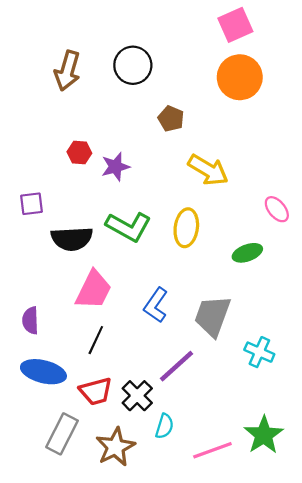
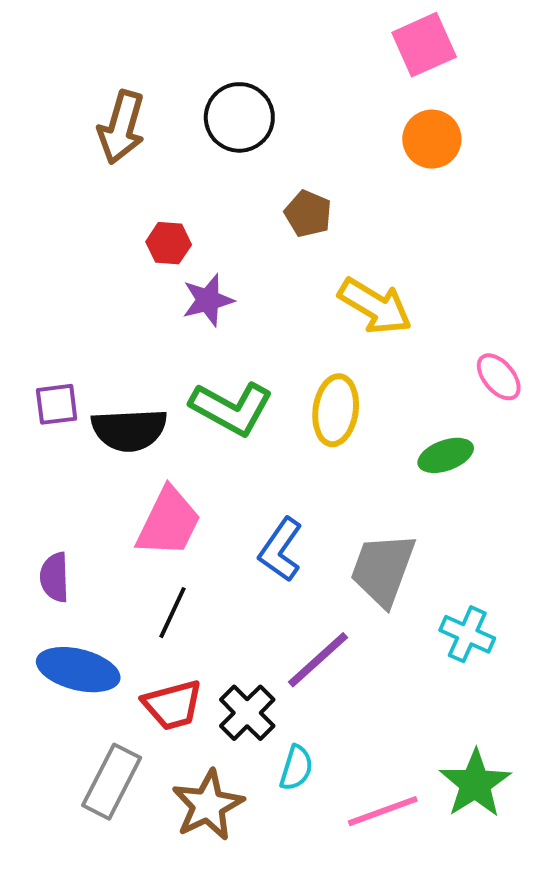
orange circle: (240, 77) -> (432, 139), size x0.7
red hexagon: (79, 152) -> (169, 243), moved
purple square: (31, 204) -> (57, 404), moved

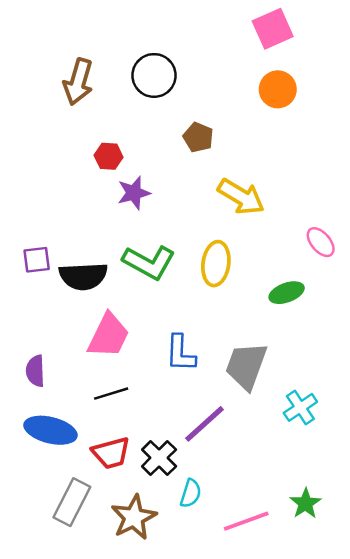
blue L-shape: (281, 550) -> (181, 353), turned -33
black line: (173, 613) -> (111, 394), turned 48
cyan cross: (467, 634) -> (300, 407), turned 32
green star: (475, 784) -> (305, 503), size x0.7

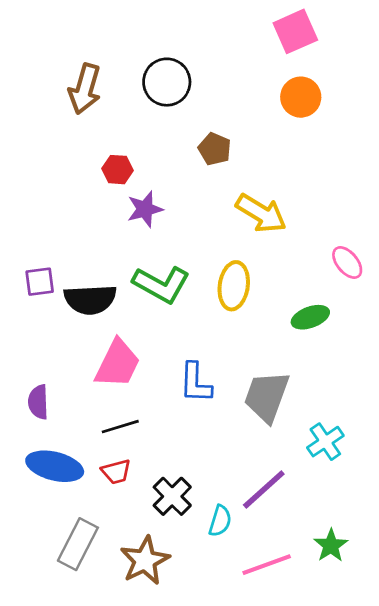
purple line: (205, 424) -> (264, 489), moved
red trapezoid: (111, 453) -> (116, 472), moved, size x0.7
cyan semicircle: (191, 493) -> (220, 521), moved

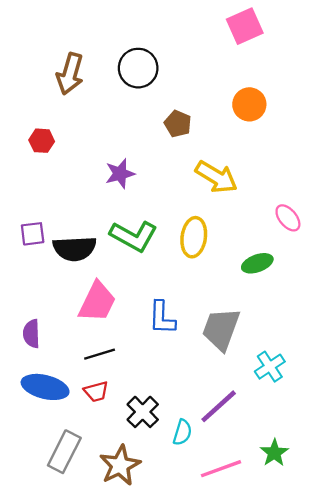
orange circle: (301, 97) -> (249, 104), moved
red hexagon: (118, 170) -> (42, 141), moved

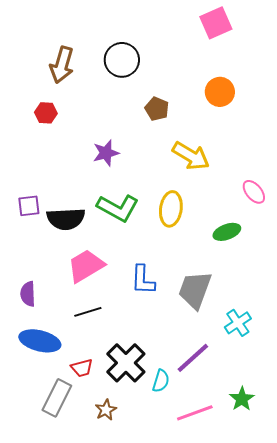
red hexagon: (42, 141) -> (46, 113), moved
pink trapezoid: (97, 302) -> (86, 266), turned -147
red trapezoid: (96, 392) -> (82, 368), moved
black cross: (143, 412) -> (126, 363), size x1.4
brown star: (120, 465) -> (106, 410), size x0.6

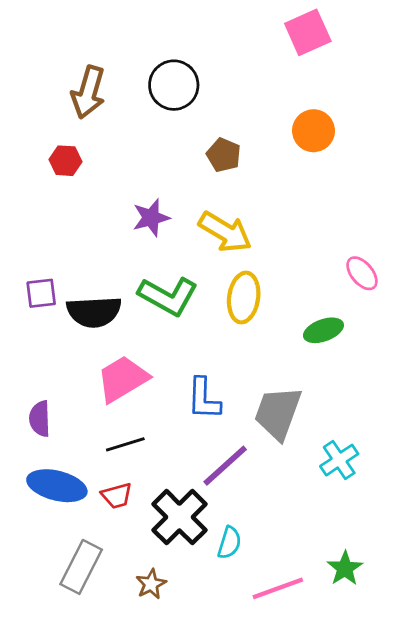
yellow arrow: (191, 156) -> (225, 232), moved
purple line: (193, 358) -> (225, 466), moved
red trapezoid: (82, 368) -> (117, 496), moved

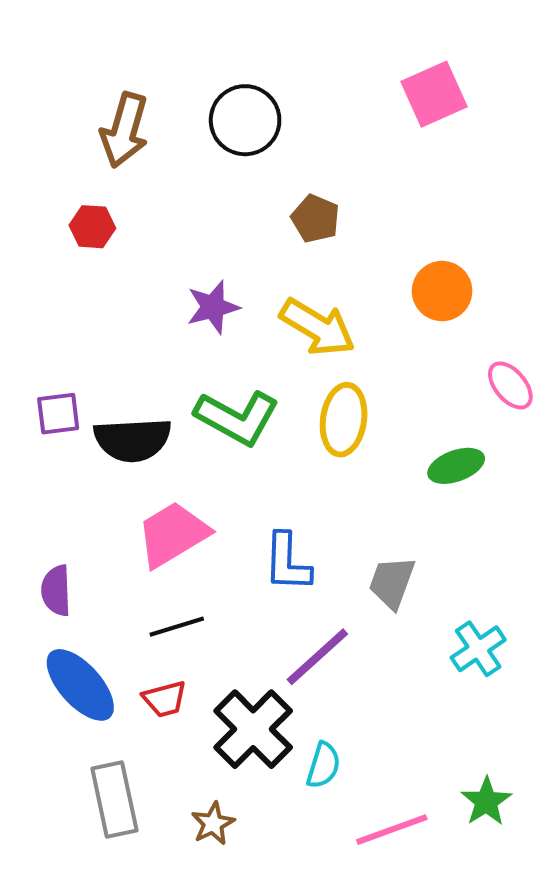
pink square: (308, 32) -> (434, 94), moved
orange circle: (314, 131) -> (442, 291), moved
gray trapezoid: (278, 413) -> (392, 582), size x0.7
blue ellipse: (57, 486) -> (80, 685), turned 34
gray rectangle: (81, 567) -> (114, 799), turned -39

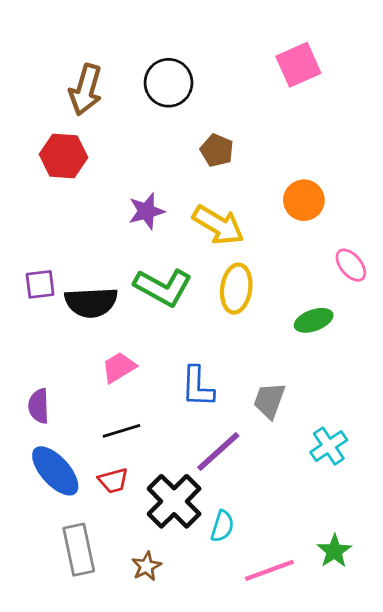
red hexagon: (92, 227) -> (64, 156), size x1.5
pink trapezoid: (173, 534) -> (119, 367), size x0.7

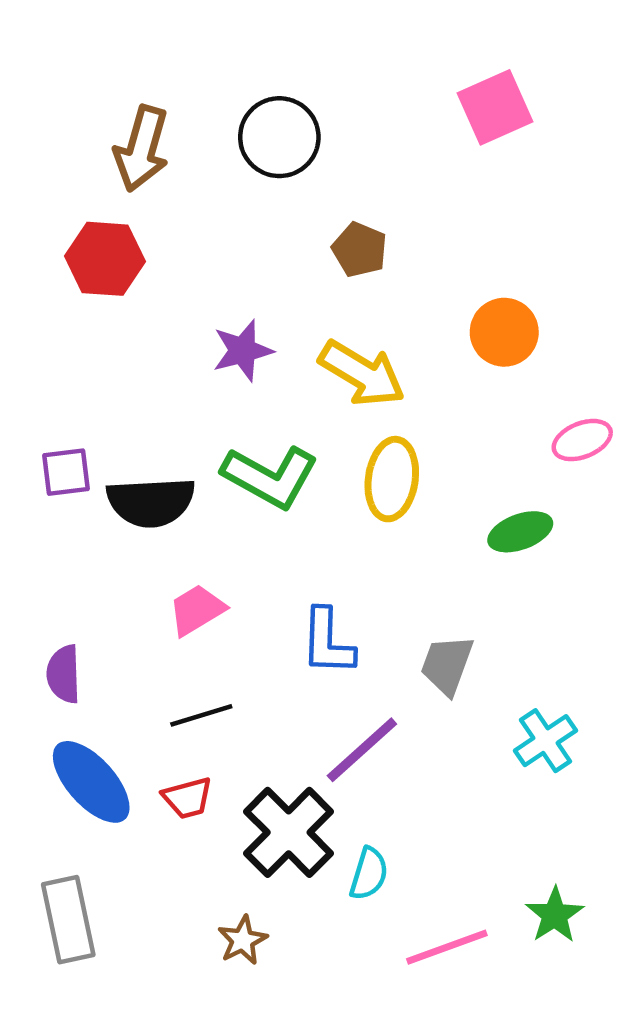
pink ellipse: (351, 265) -> (582, 440), turned -72
gray rectangle: (79, 550) -> (68, 920), moved

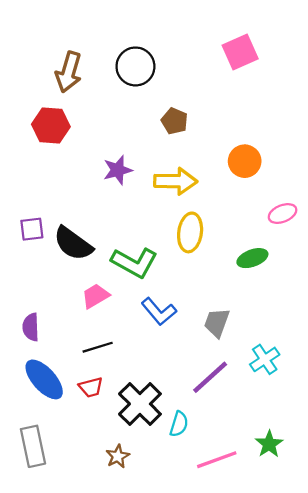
yellow arrow: (362, 373) -> (176, 181), turned -30
green L-shape: (270, 477) -> (134, 263), moved
black semicircle: (151, 502) -> (73, 244), turned 39
blue L-shape: (328, 642) -> (159, 312), turned -42
purple line: (362, 750) -> (210, 377), moved

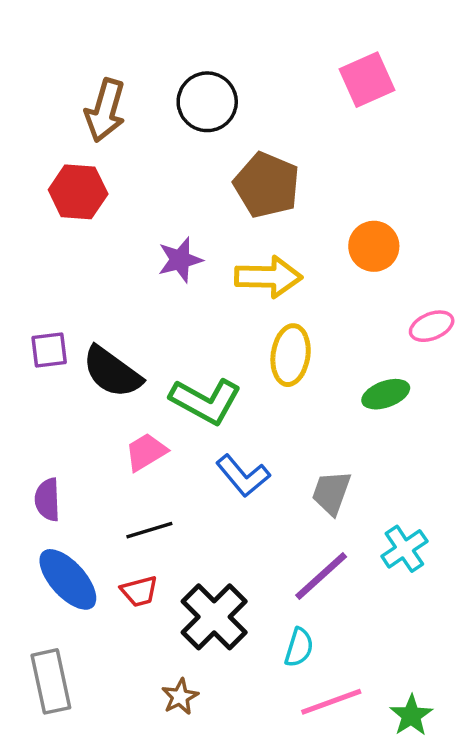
brown pentagon: (174, 121) -> (267, 185), size x1.6
cyan semicircle: (179, 424) -> (299, 647), moved
green star: (269, 444) -> (411, 715), moved

